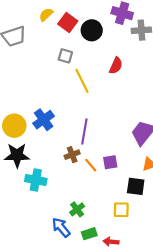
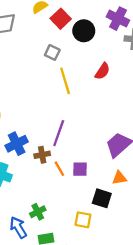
blue cross: (44, 120) -> (17, 144), moved

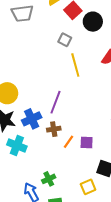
purple line: (59, 133) -> (55, 102), moved
orange line: (59, 169) -> (69, 142), turned 64
yellow square: (83, 220) -> (88, 187), turned -35

